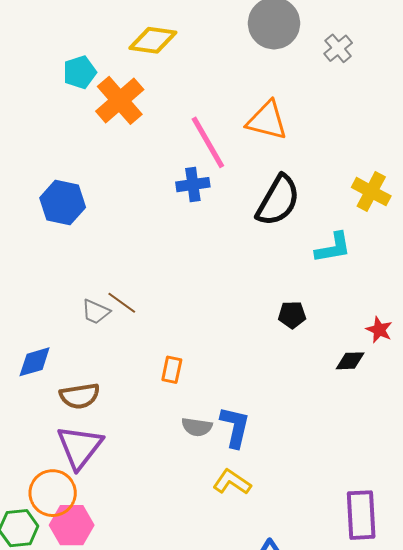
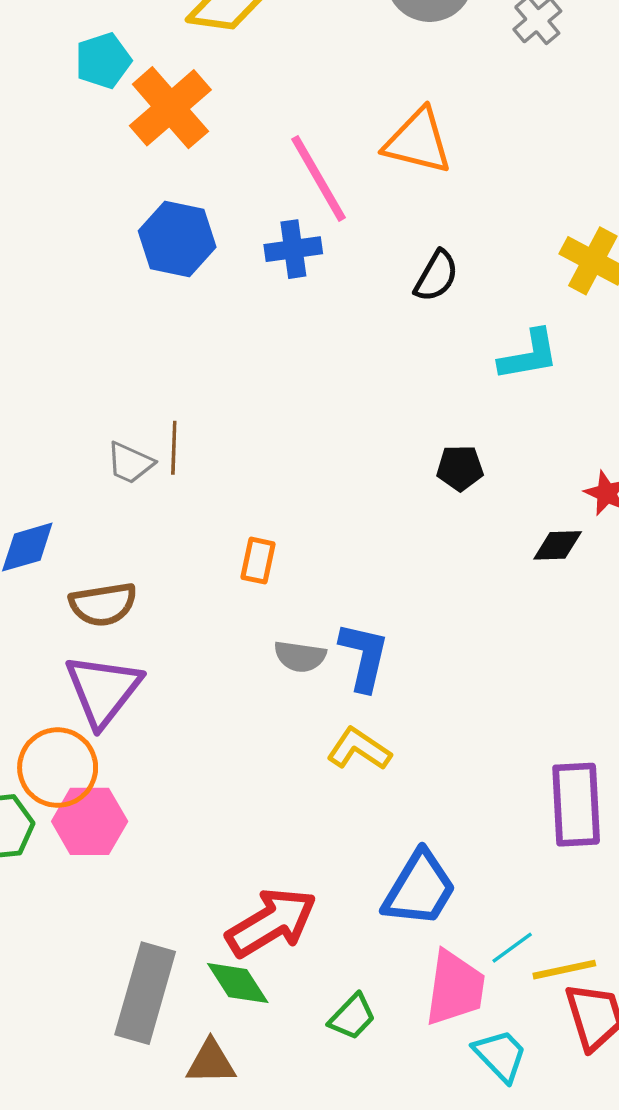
black semicircle: (278, 201) -> (436, 276), size x0.6
blue hexagon: (63, 203) -> (177, 239), moved
brown line: (122, 303) -> (174, 448), turned 56

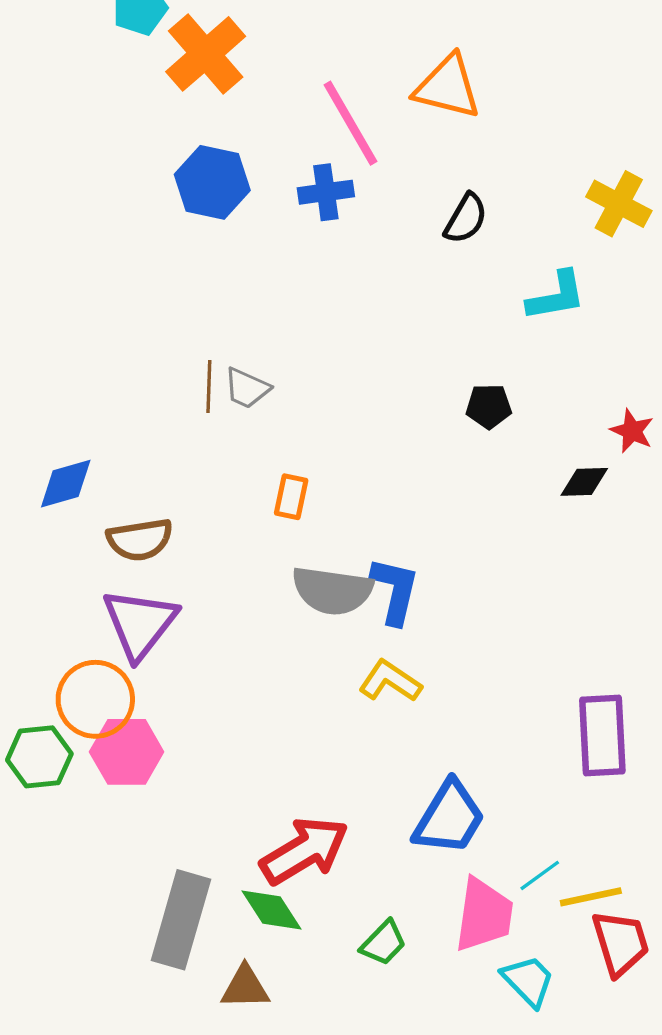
gray trapezoid: (130, 463) -> (247, 388), moved
gray semicircle: (300, 656) -> (332, 591), size x1.6

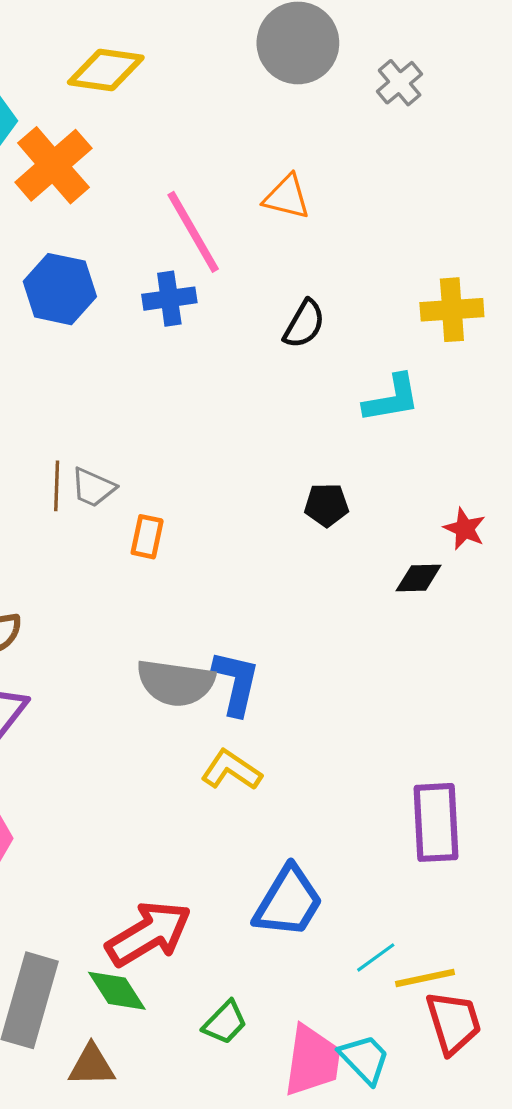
orange triangle: (448, 87) -> (287, 197), size x0.7
yellow cross: (619, 204) -> (452, 310), turned -32
orange rectangle: (291, 497) -> (147, 537), moved
pink trapezoid: (484, 915) -> (312, 1061), moved

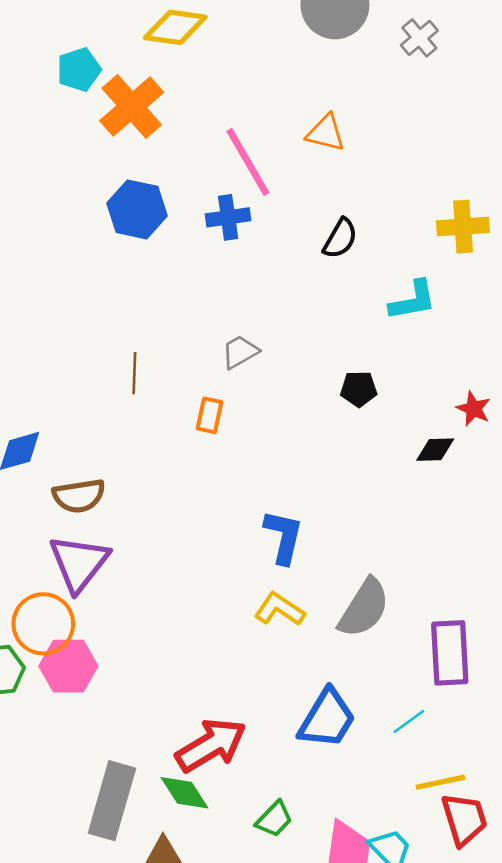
gray trapezoid: (93, 488) -> (240, 352), moved, turned 126
gray semicircle: (176, 683) -> (364, 608), moved, turned -66
cyan line: (376, 957) -> (409, 721), moved

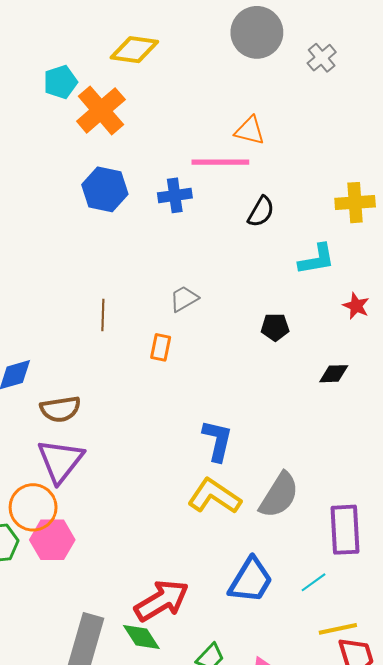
pink line: (248, 162) -> (220, 162), moved, turned -60
red star: (474, 409) -> (356, 306), moved
yellow L-shape: (280, 609) -> (214, 496), size x1.4

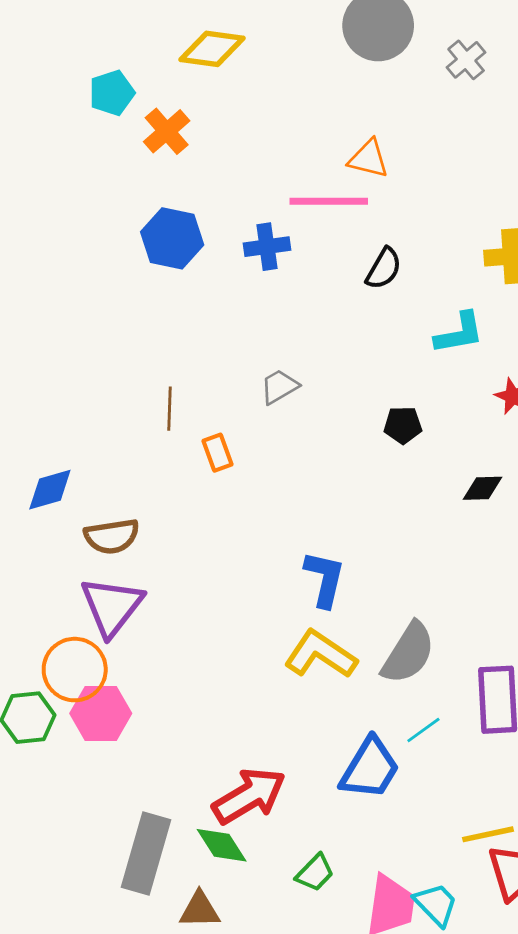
orange cross: (101, 110) -> (167, 131), size x0.7
orange rectangle: (161, 347) -> (217, 453), moved, turned -32
cyan line: (314, 582) -> (423, 730), moved

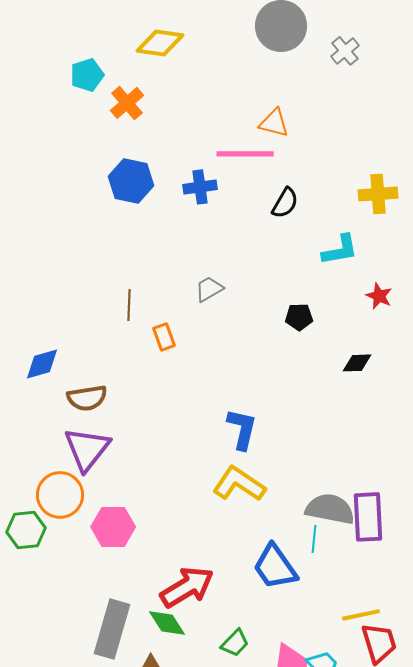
gray semicircle: (408, 653) -> (330, 509), moved, turned -111
pink hexagon: (101, 713) -> (113, 527), moved
cyan line: (423, 730) -> (314, 539), turned -48
blue trapezoid: (370, 768) -> (275, 567), turned 114

